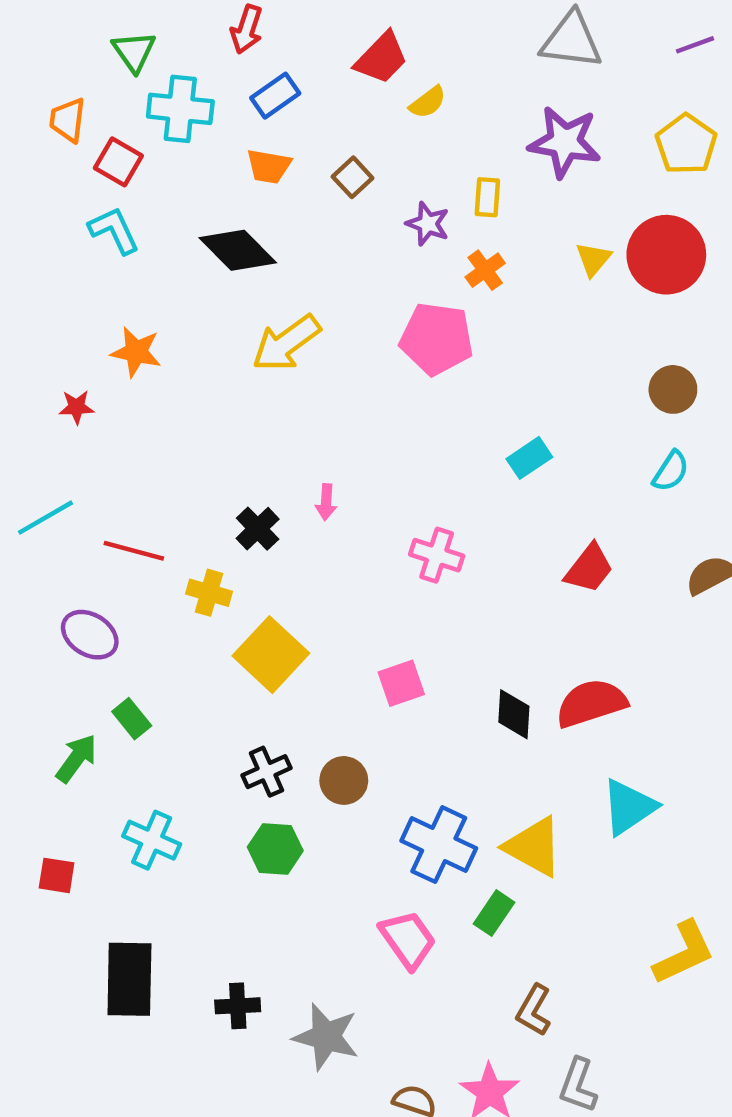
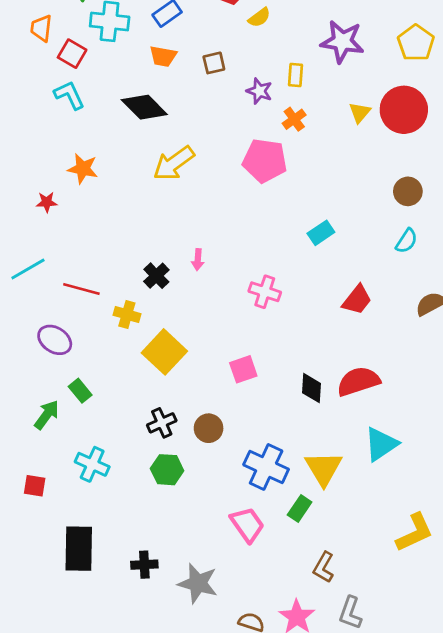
brown square: (353, 177) -> (214, 63), turned 30
yellow triangle: (534, 847) -> (324, 468), turned 30

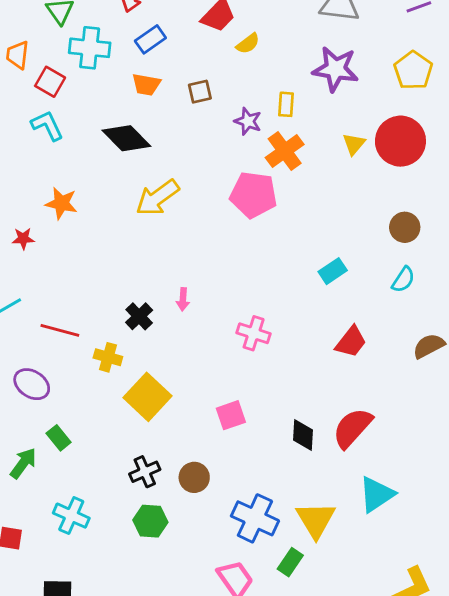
orange cross: (294, 119) -> (285, 151), size x1.5
cyan rectangle: (321, 233) -> (333, 271), moved
red semicircle: (358, 381) -> (352, 428), turned -30

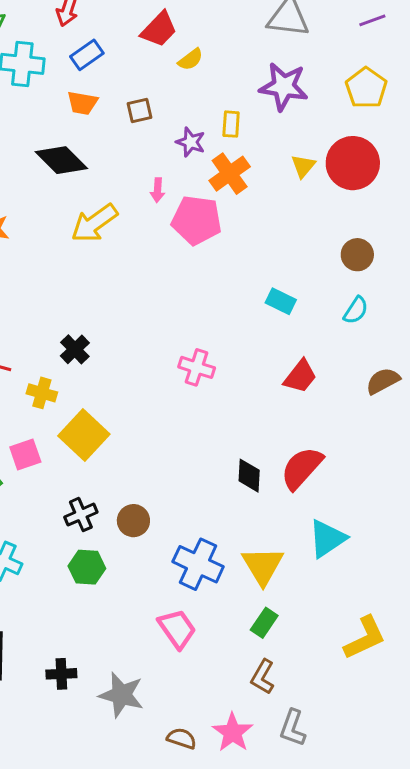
cyan rectangle: (333, 271) -> (281, 301), turned 60
pink arrow: (183, 299) -> (158, 190), moved
pink square: (231, 415) -> (25, 455), moved
green rectangle: (290, 562) -> (264, 623), moved

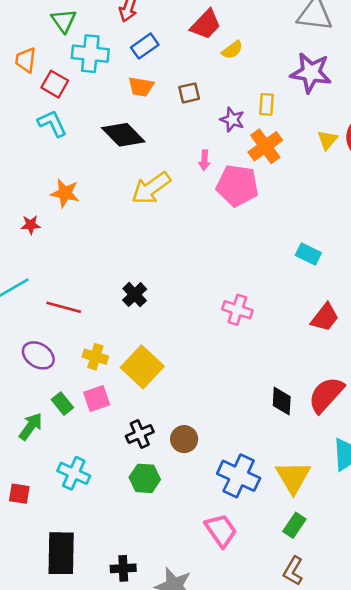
yellow cross: (42, 393) -> (95, 357), moved
pink square: (25, 455) -> (97, 399), moved

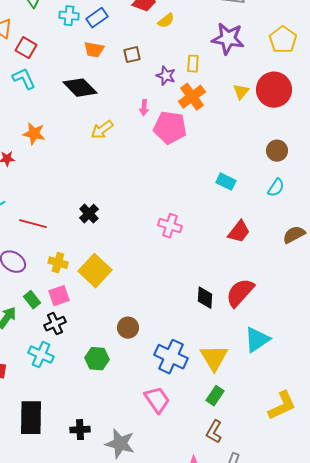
cyan cross: (90, 54) -> (69, 16), moved, size x0.7
yellow arrow: (151, 188) -> (102, 130), size x0.7
black cross: (140, 434) -> (55, 324), moved

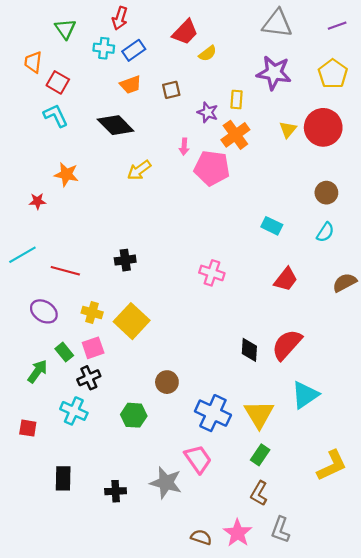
orange trapezoid: (94, 50) -> (131, 85), turned -30
black cross: (89, 214) -> (125, 260), turned 36
black rectangle: (31, 418) -> (63, 478), size x0.7
gray star: (120, 444) -> (166, 483), moved

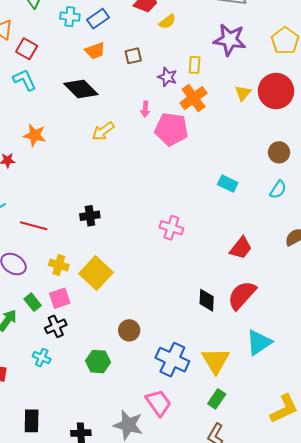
red trapezoid: (286, 279) -> (241, 248), moved
cyan cross: (74, 411) -> (42, 358), size x0.7

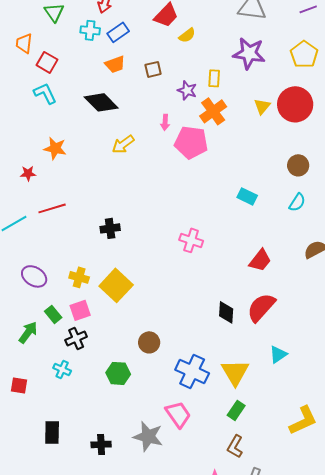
red line: (34, 226) -> (52, 208), moved, turned -32
cyan triangle: (259, 342) -> (278, 354), size x0.7

